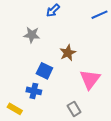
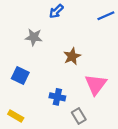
blue square: (44, 71) -> (20, 75), moved
blue cross: (34, 91) -> (57, 97), moved

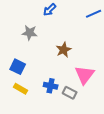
yellow rectangle: (16, 116) -> (21, 89), moved
gray rectangle: (79, 116) -> (70, 93), moved, turned -32

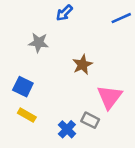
blue cross: (51, 86) -> (67, 129), moved, turned 32

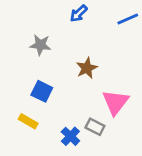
blue arrow: (64, 13) -> (79, 13), moved
blue square: (23, 87) -> (42, 91), moved

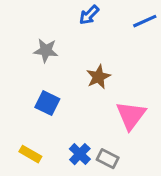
yellow rectangle: (28, 121) -> (30, 154), moved
gray rectangle: (95, 127) -> (108, 159), moved

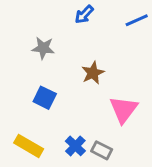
yellow rectangle: (30, 154) -> (29, 146), size x1.4

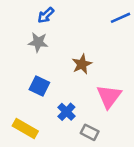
blue arrow: (84, 14) -> (46, 15), moved
blue cross: (75, 146) -> (66, 112), moved

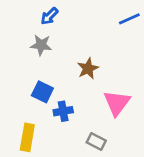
blue cross: (66, 112) -> (63, 111), moved, turned 36
yellow rectangle: (25, 128) -> (27, 137), turned 70

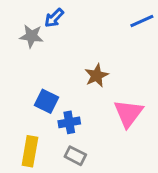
gray star: (41, 45) -> (31, 36), moved
gray rectangle: (96, 142) -> (75, 156), moved

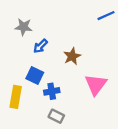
blue arrow: (54, 18) -> (40, 46), moved
yellow rectangle: (30, 151) -> (16, 97), moved

